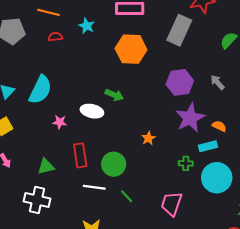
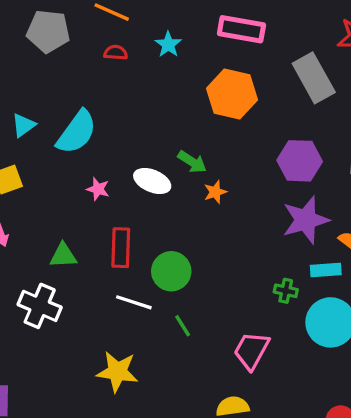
gray rectangle: (179, 30) -> (314, 78), turned -64
orange star: (148, 138) -> (215, 192), moved

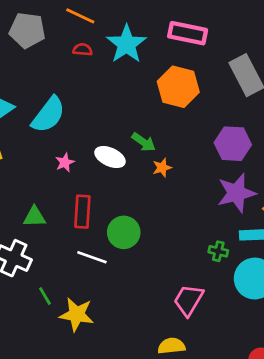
cyan star: (168, 44) -> (126, 44), size x1.8
pink star: (98, 189) -> (65, 162), turned 30
green line: (183, 326) -> (45, 296), moved

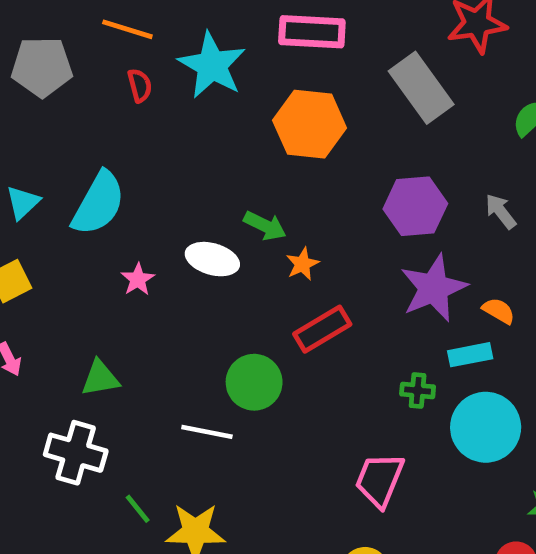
red semicircle: (83, 50) -> (140, 85), turned 78
red rectangle: (82, 212) -> (322, 329), moved, turned 64

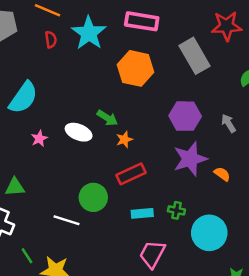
cyan rectangle: (470, 355) -> (142, 213), moved

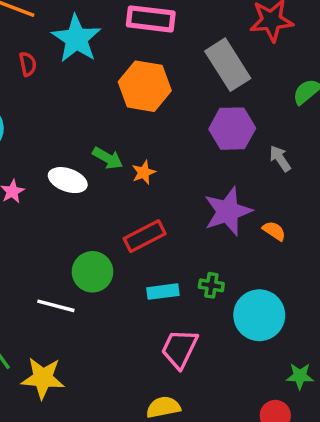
red semicircle: (51, 40) -> (28, 64), moved
purple hexagon: (185, 116) -> (232, 129), moved
orange star: (124, 140) -> (144, 172), moved

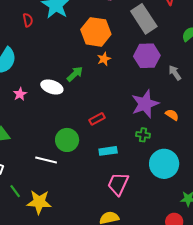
green arrow: (108, 158) -> (75, 74), turned -72
orange star: (144, 172) -> (104, 59), moved
red rectangle: (145, 236) -> (97, 119), size x0.7
green cross: (211, 285) -> (143, 135), moved

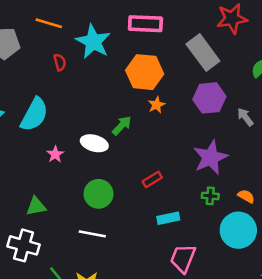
orange semicircle: (172, 115) -> (246, 196), moved
green circle: (67, 140) -> (99, 194), moved

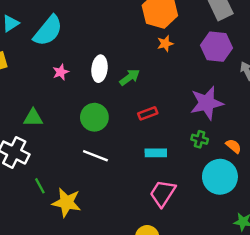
green arrow: (122, 126) -> (130, 77), moved
white ellipse: (94, 143) -> (100, 69), turned 70
white line: (92, 234) -> (95, 156), moved

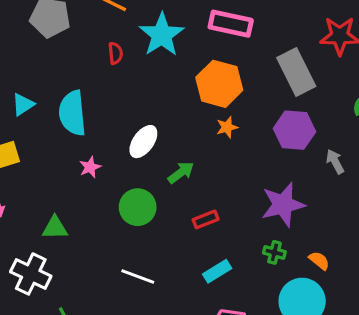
cyan semicircle: (48, 31) -> (72, 113), turned 136
white ellipse: (100, 69) -> (143, 142), moved, turned 30
green circle: (94, 117) -> (138, 207), moved
cyan rectangle: (156, 153) -> (217, 271), turned -30

